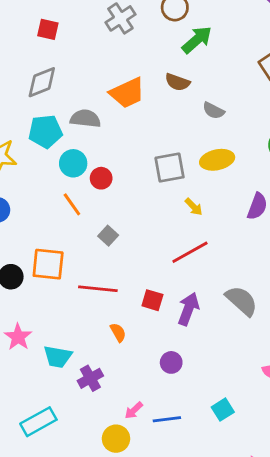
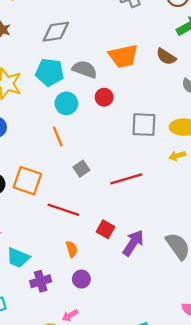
red circle: (101, 178) -> (104, 97), moved
yellow arrow: (194, 207) -> (177, 156), moved, turned 105
red line: (190, 252) -> (126, 179), moved
purple circle: (171, 362) -> (81, 279), moved

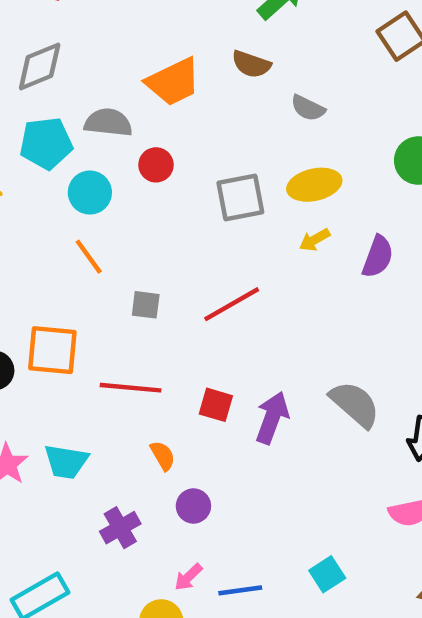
gray square: (81, 169) -> (146, 305), turned -35
cyan trapezoid: (18, 258) -> (66, 462), moved

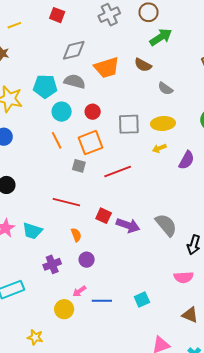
gray diamond: (40, 67) -> (74, 50), moved
red circle: (156, 165) -> (93, 112), moved
orange square: (52, 350) -> (90, 143), moved, turned -35
purple arrow: (272, 418) -> (128, 225), turned 80

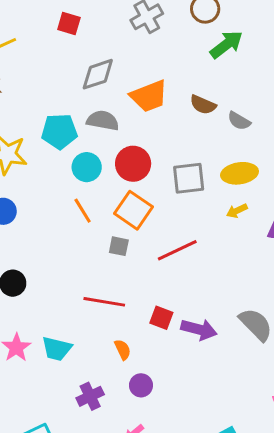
brown semicircle: (143, 65) -> (203, 105), moved
red circle: (93, 112) -> (133, 164), size x1.5
orange square: (90, 143) -> (133, 210), turned -30

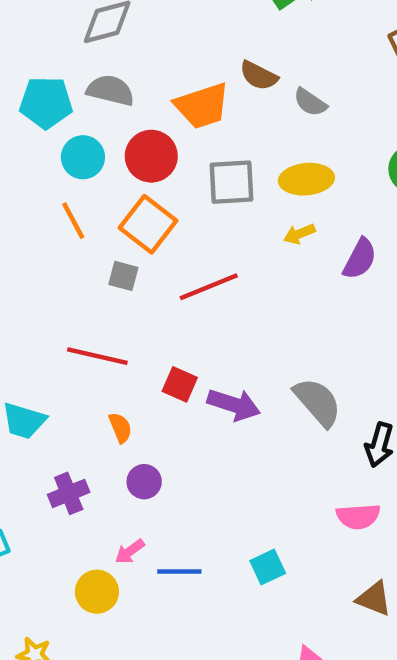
orange trapezoid: (149, 96) -> (202, 106), moved

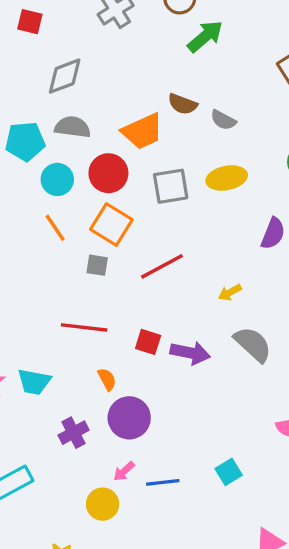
yellow arrow: (299, 234) -> (230, 292), moved
purple circle: (144, 482) -> (129, 418), size x1.6

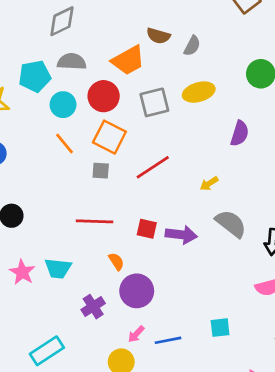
gray semicircle: (223, 120) -> (192, 46), turned -85
cyan square: (229, 472) -> (220, 328), turned 30

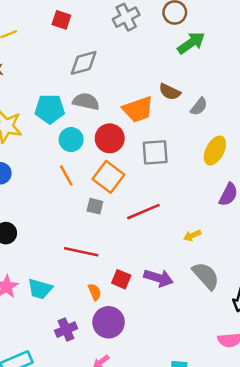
yellow ellipse: (199, 92) -> (215, 151), moved, turned -56
red square: (147, 229) -> (121, 279), moved

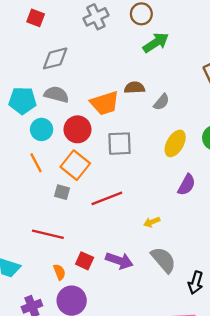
brown semicircle: (170, 92) -> (135, 88), turned 150

